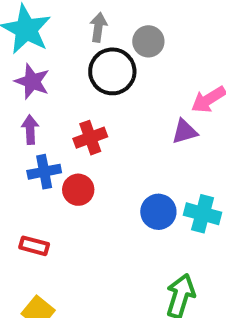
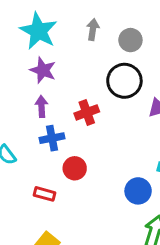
black circle: (112, 71) -> (124, 81), moved
red circle: (78, 190) -> (75, 168), moved
blue circle: (158, 212) -> (138, 191), moved

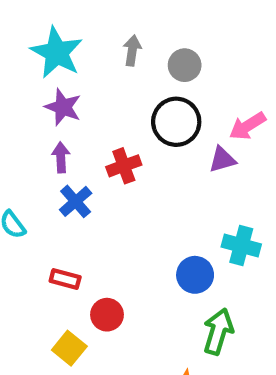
blue cross: (52, 138) -> (76, 201), turned -30
red circle: (75, 168) -> (107, 315), moved

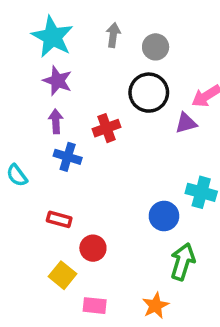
blue cross: (76, 201) -> (68, 157), turned -32

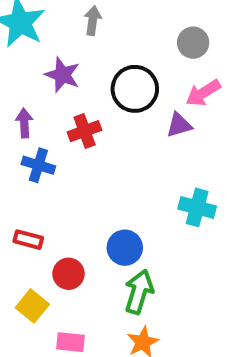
gray circle: (156, 47) -> (193, 43), moved
purple star: (57, 81) -> (62, 75), moved
blue circle: (164, 216) -> (125, 248), moved
green arrow: (183, 262) -> (139, 292), moved

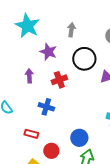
gray arrow: (93, 21) -> (71, 30), moved
blue cross: (38, 165) -> (46, 107), moved

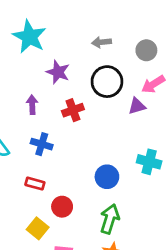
gray arrow: (71, 30) -> (102, 42), moved, turned -104
blue cross: (46, 107) -> (42, 144), moved
blue circle: (79, 138) -> (107, 177), moved

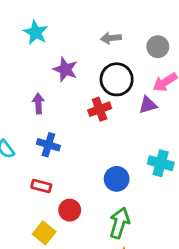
cyan star: (29, 37) -> (36, 32), size x0.7
red cross: (73, 110) -> (100, 109), moved

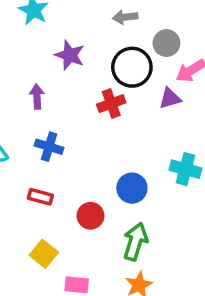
gray circle: (158, 47) -> (166, 43), moved
red circle: (70, 210) -> (90, 216), moved

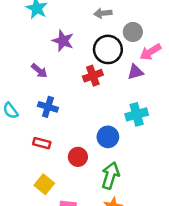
purple arrow: (37, 97) -> (39, 71), turned 133
cyan cross: (185, 169) -> (137, 114), moved, turned -30

